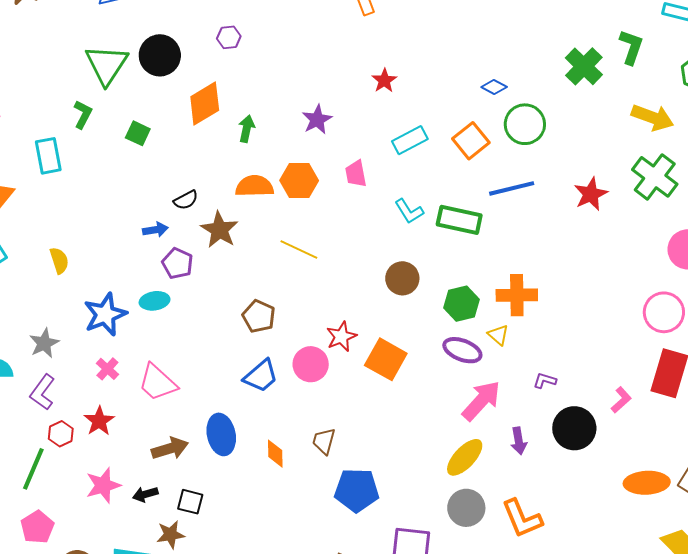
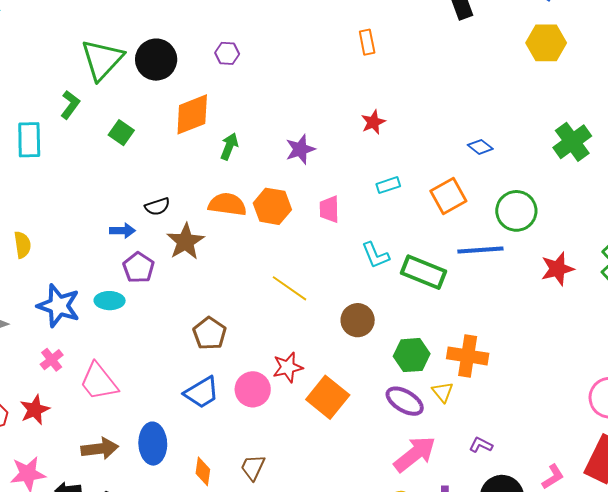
green circle: (525, 124) -> (516, 211), moved
cyan rectangle: (410, 140) -> (388, 185), size x0.7
yellow line: (299, 250) -> (290, 288), moved
blue star: (105, 314) -> (59, 306), turned 30

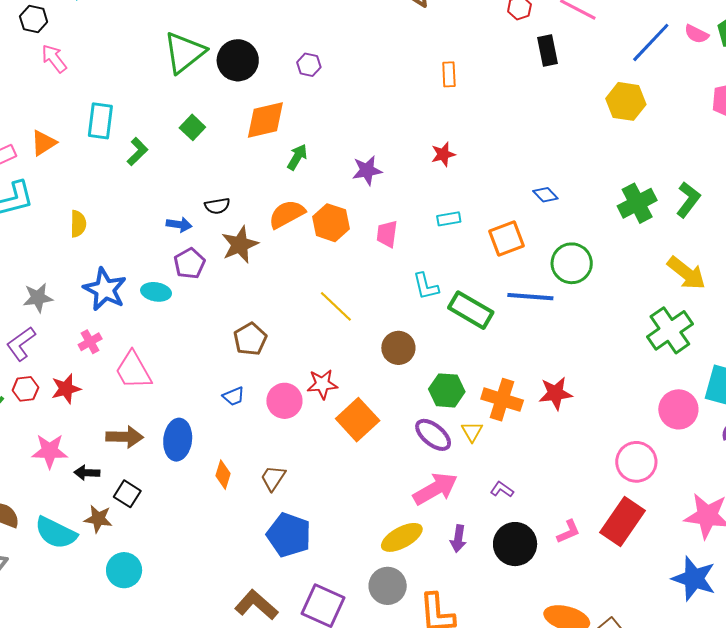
green L-shape: (70, 105) -> (137, 152), moved
orange semicircle: (227, 204) -> (287, 214), turned -45
red star: (557, 269) -> (555, 393), moved
blue trapezoid: (202, 392) -> (234, 396), size x0.6

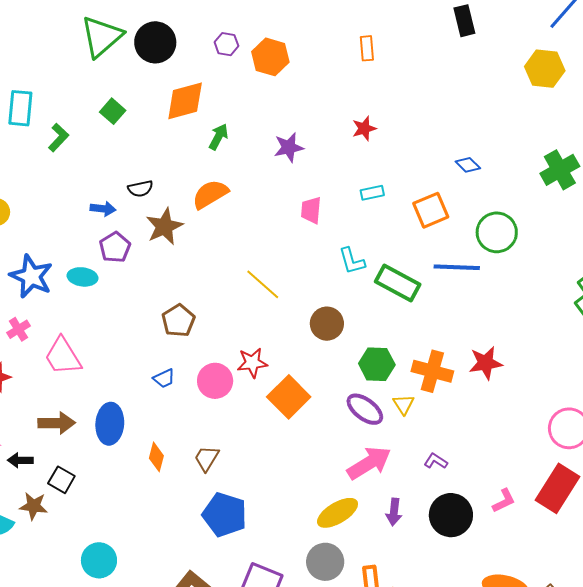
orange hexagon: (331, 223) -> (270, 57), moved
cyan circle: (124, 570) -> (99, 560), moved

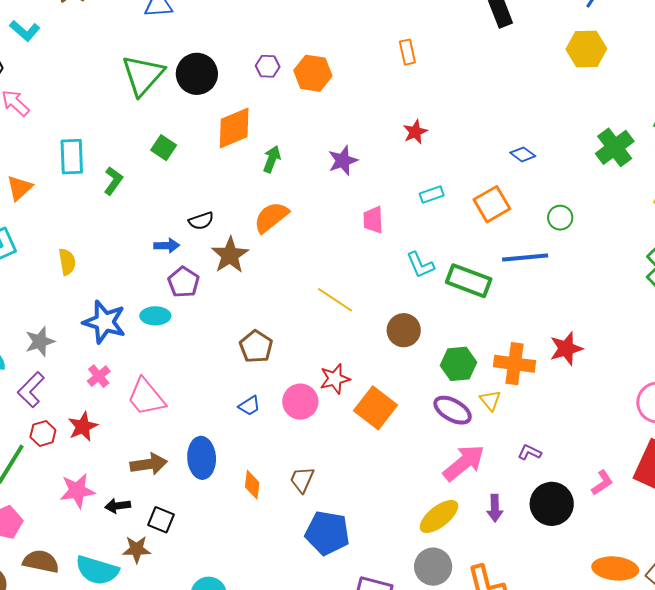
green circle: (497, 232) -> (560, 218), size x0.6

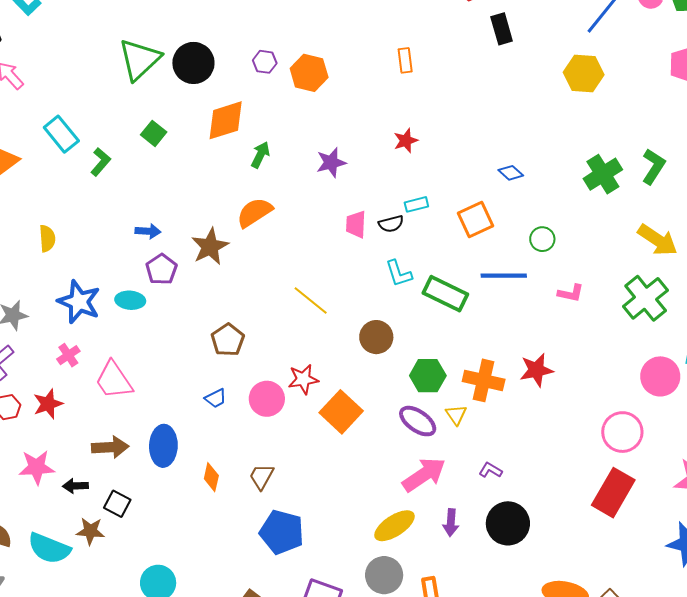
cyan rectangle: (72, 157) -> (61, 134), turned -42
black semicircle: (201, 221) -> (391, 224), moved
pink L-shape: (602, 483) -> (571, 293), moved, turned 40

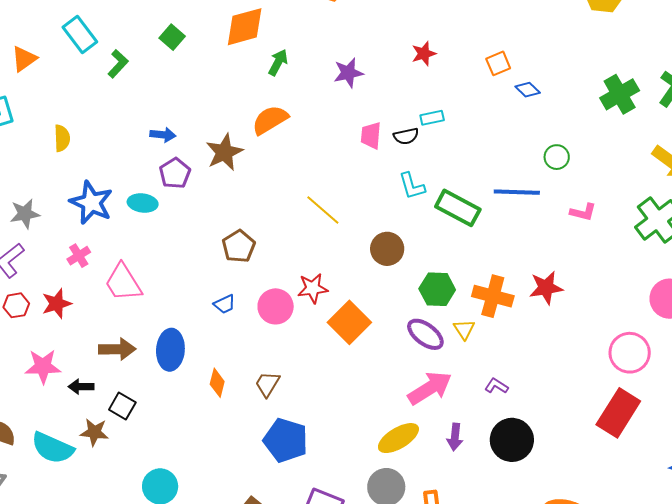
orange square: (475, 220) -> (498, 63), moved, size x0.7

